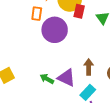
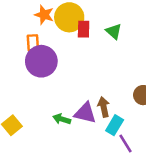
purple circle: (55, 30) -> (41, 61), moved
brown arrow: (89, 67) -> (104, 107), moved

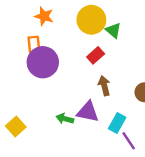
yellow circle: (69, 17) -> (91, 20), moved
red rectangle: (84, 29) -> (96, 55), moved, turned 49
brown arrow: (104, 107) -> (104, 86), moved

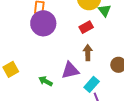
purple triangle: (88, 112) -> (70, 70), turned -36
green arrow: (65, 119) -> (46, 81), moved

